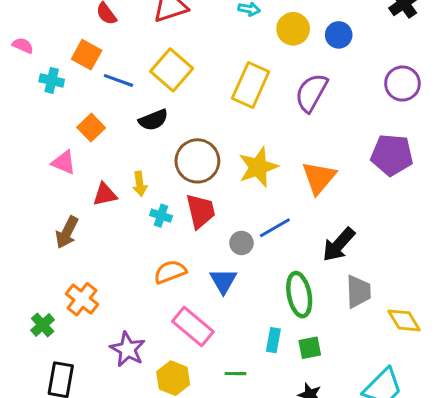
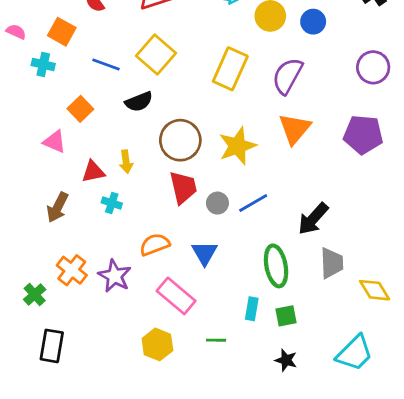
orange square: (87, 55) -> (62, 32), moved
orange triangle: (319, 178) -> (295, 129), moved
cyan cross: (161, 216) -> (112, 203), moved
gray circle: (241, 243) -> (217, 203), moved
purple star: (128, 349) -> (115, 276), moved

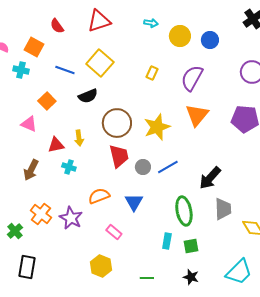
yellow rectangle: (230, 69) -> (152, 73), size x0.5
pink rectangle: (176, 296) -> (114, 232), size x0.6
green line: (216, 340) -> (147, 278), moved

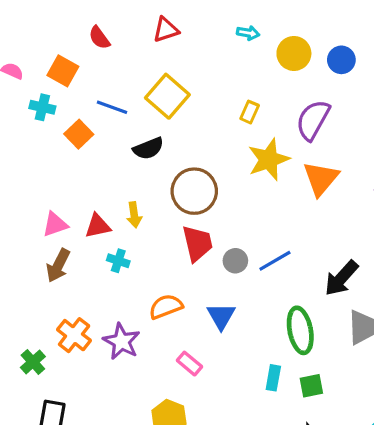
red triangle: (99, 21) -> (166, 30), size x0.7
orange square: (47, 101) -> (79, 134), moved
pink triangle: (29, 124) -> (55, 224), moved, turned -42
yellow star: (157, 127) -> (269, 159), moved

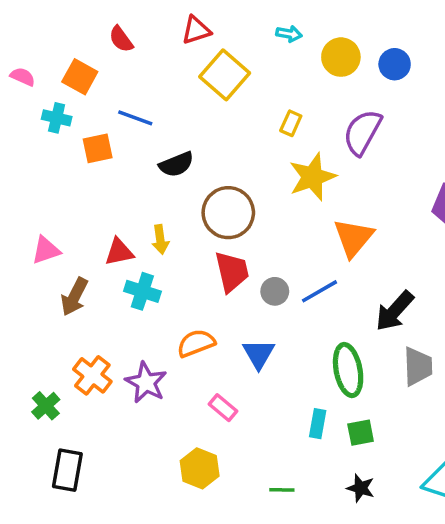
yellow square: (167, 96) -> (225, 75), moved
orange square: (79, 134) -> (98, 148), turned 32
orange triangle: (321, 178) -> (353, 238), moved
pink triangle: (55, 224) -> (46, 250), moved
cyan cross: (118, 261) -> (142, 291), size x1.4

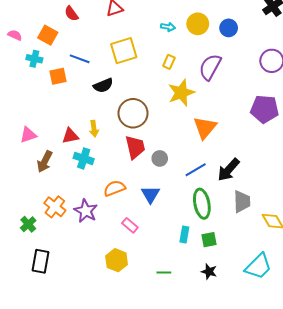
cyan arrow: (289, 34) -> (168, 27), moved
yellow square: (225, 75) -> (124, 51), moved, turned 32
blue line: (319, 291) -> (196, 170), moved

